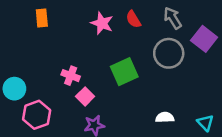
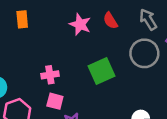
pink cross: (71, 76) -> (50, 75), turned -30
pink square: (85, 96) -> (55, 101), moved, turned -30

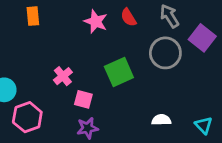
pink cross: (50, 75) -> (63, 76), turned -30
pink square: (55, 101) -> (83, 99), moved

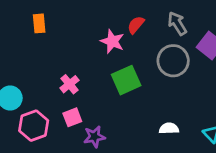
red semicircle: (128, 17) -> (136, 25), turned 72
pink star: (96, 21) -> (112, 41), moved
pink square: (83, 99) -> (72, 117), moved, turned -36

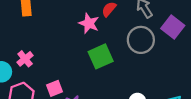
pink cross: (70, 84) -> (25, 59), moved

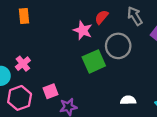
gray circle: (141, 40) -> (118, 46), moved

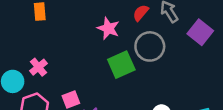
red semicircle: (102, 17) -> (141, 13), moved

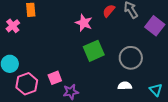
gray circle: (150, 46) -> (131, 58), moved
pink cross: (38, 67) -> (13, 26), moved

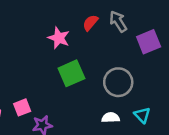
purple square: (155, 26) -> (149, 42), turned 30
cyan triangle: (156, 90) -> (142, 115), moved

